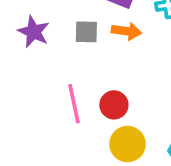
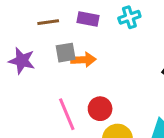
orange arrow: (127, 31) -> (83, 60), moved

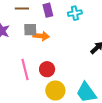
purple rectangle: (88, 19) -> (48, 10), turned 56

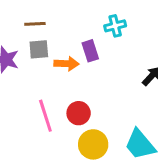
purple rectangle: (48, 10) -> (90, 51), moved
gray square: (30, 30) -> (39, 49), moved

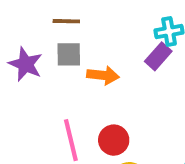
purple rectangle: (90, 51) -> (158, 56), moved, turned 55

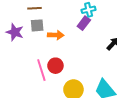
red circle: (114, 140) -> (55, 66), moved

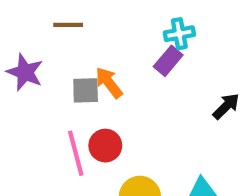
gray square: (37, 25) -> (86, 90), moved
orange arrow: (56, 35) -> (109, 83), turned -133

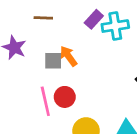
cyan cross: (179, 34) -> (115, 26), size x1.4
purple rectangle: (168, 61) -> (94, 19), moved

